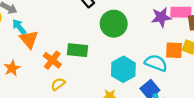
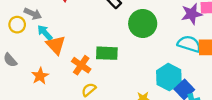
cyan semicircle: (156, 63) -> (189, 44), moved
cyan hexagon: (123, 69) -> (169, 77), moved

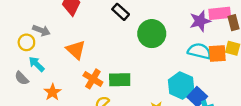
cyan arrow: (45, 33) -> (36, 64), moved
orange triangle: (56, 45) -> (76, 50), moved
green rectangle: (107, 53) -> (120, 80), moved

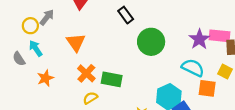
purple star: (200, 21) -> (199, 39), turned -30
gray arrow: (41, 30) -> (47, 17), turned -84
orange square: (217, 54) -> (207, 88), moved

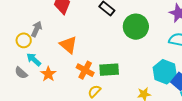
orange star: (45, 78) -> (48, 74), moved

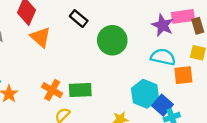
orange triangle: (68, 45) -> (40, 37), moved

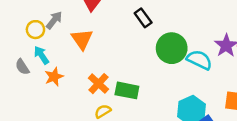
orange triangle: (40, 37) -> (82, 39), moved
cyan semicircle: (163, 57) -> (199, 60), moved

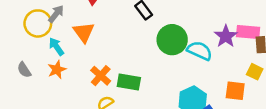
yellow circle: (35, 30) -> (38, 23), size x1.5
cyan arrow: (41, 55) -> (56, 47), moved
gray semicircle: (22, 67) -> (24, 70), moved

